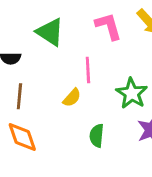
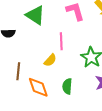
brown line: (19, 96) -> (18, 71), moved
orange diamond: (22, 137) -> (38, 87), moved

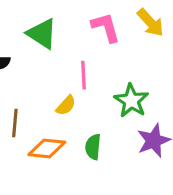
orange diamond: (38, 87) -> (47, 148), turned -65

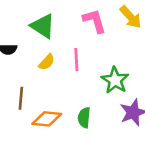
yellow semicircle: (66, 105) -> (47, 62), moved

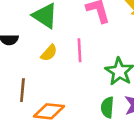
green semicircle: (84, 118) -> (107, 107), moved

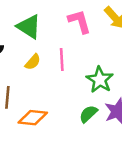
green semicircle: (107, 107) -> (88, 114), turned 42

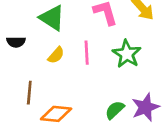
green star: (100, 80) -> (127, 54), moved

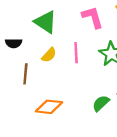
brown line: (29, 93) -> (25, 74), moved

